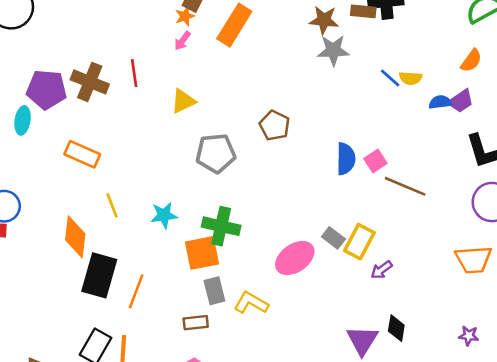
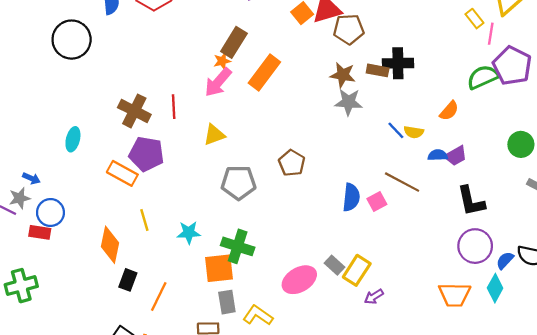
pink arrow: (182, 41) -> (218, 82), size x1.8
orange semicircle: (471, 61) -> (449, 111), moved
purple pentagon: (46, 90) -> (146, 154), moved
brown line: (405, 186) -> (402, 182), moved
black rectangle: (99, 275) -> (128, 280), size x0.6

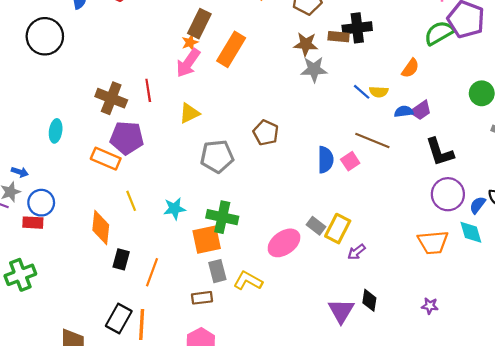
cyan diamond: (495, 288) -> (471, 232), turned -40

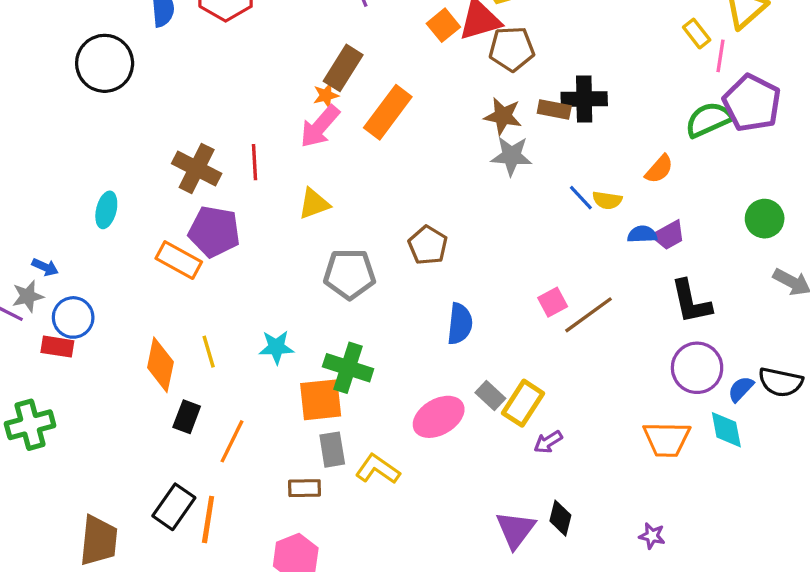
brown line: (372, 140) -> (589, 315), moved, turned -64
blue semicircle: (325, 160) -> (460, 324), moved
yellow line: (131, 201) -> (209, 352), moved

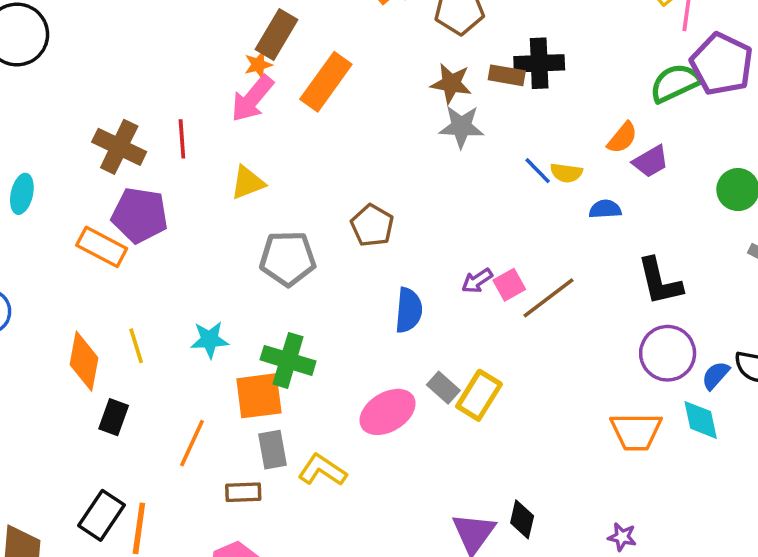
purple trapezoid: (669, 235) -> (651, 161), moved
orange line: (232, 441) -> (192, 443), moved
purple arrow: (548, 442) -> (477, 281), moved

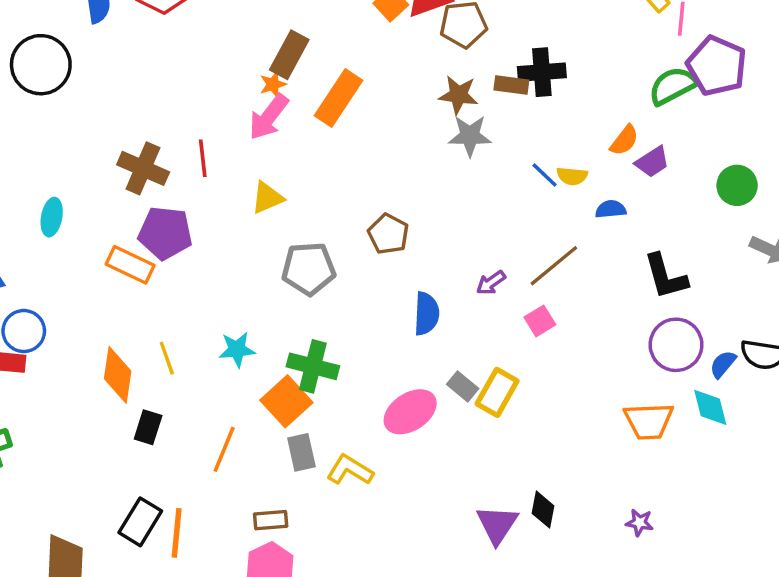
pink square: (509, 285) -> (540, 321), moved
brown line: (548, 298) -> (554, 266), moved
orange square: (259, 396) -> (286, 401), turned -33
brown rectangle: (243, 492) -> (271, 520), moved

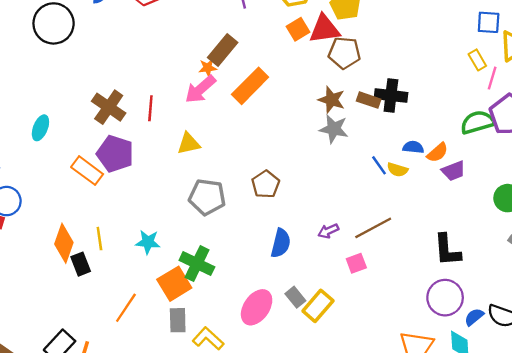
blue semicircle: (611, 209) -> (413, 147), moved
pink ellipse: (410, 412) -> (257, 307), turned -33
black rectangle: (148, 427) -> (81, 264), moved, turned -50

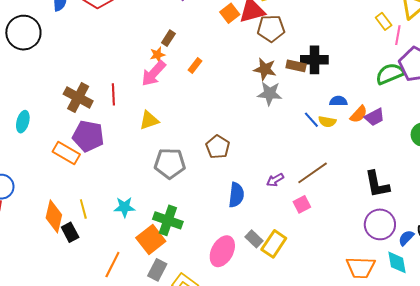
brown rectangle: (223, 50) -> (168, 38), size x0.6
orange rectangle: (250, 86) -> (195, 66), size x0.5
orange semicircle: (438, 153) -> (359, 114), moved
gray rectangle: (178, 320) -> (157, 270), turned 35

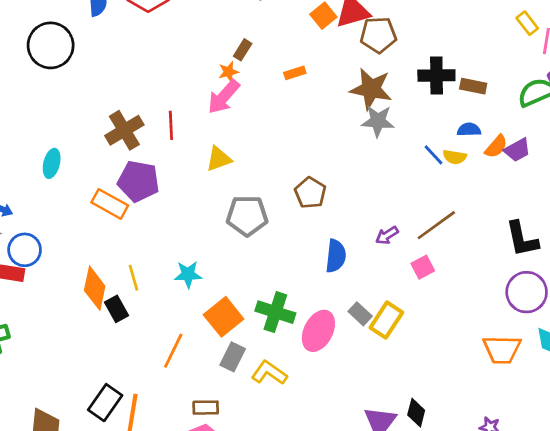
orange rectangle: (195, 66) -> (295, 73), moved, turned 35
brown rectangle: (296, 66) -> (473, 86), moved
brown star: (265, 69) -> (371, 89), size x1.4
brown cross: (78, 97) -> (124, 130), turned 32
green cross: (168, 220) -> (275, 312), moved

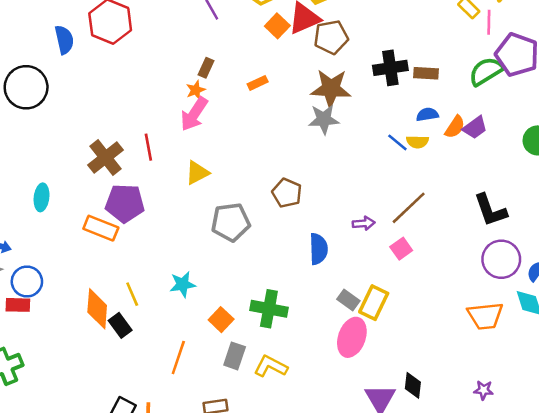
gray star: (378, 121) -> (324, 119), moved
purple arrow: (387, 235) -> (364, 223), turned -145
orange square: (224, 317) -> (221, 320), size x0.7
pink ellipse: (318, 331) -> (352, 337), moved

